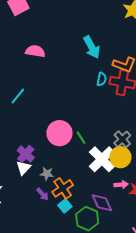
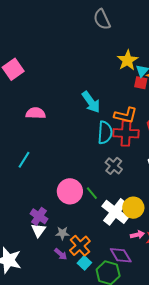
cyan semicircle: (102, 79) -> (105, 133), size x1.6
gray cross: (122, 139) -> (114, 166), moved

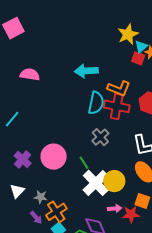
cyan arrow: (91, 102) -> (86, 71), turned 115
green line: (92, 193) -> (84, 163), moved
purple cross: (39, 216) -> (23, 159), moved

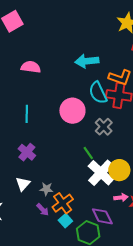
cyan semicircle: (96, 103) -> (98, 93), turned 145
cyan line: (12, 119) -> (27, 114), moved, turned -36
pink circle: (54, 157) -> (72, 111), moved

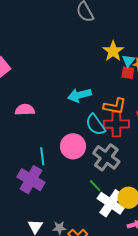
cyan line: (27, 114) -> (42, 156), moved
gray cross: (104, 127) -> (106, 157), size x1.5
purple cross: (27, 152) -> (31, 180), moved, size x1.5

